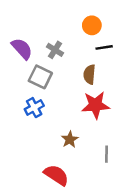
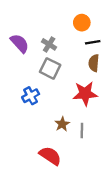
brown semicircle: (89, 74) -> (94, 63), moved
gray square: (40, 77) -> (50, 68), moved
gray line: (107, 154) -> (82, 131), moved

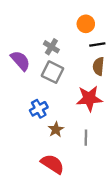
purple semicircle: (20, 43) -> (20, 61), moved
blue cross: (31, 96) -> (39, 109), moved
brown star: (62, 124) -> (56, 129), moved

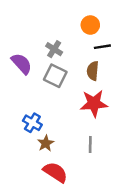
brown semicircle: (98, 66) -> (93, 71), moved
blue cross: (39, 109) -> (32, 123), moved, turned -30
brown star: (56, 129) -> (46, 143), moved

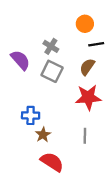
brown semicircle: (93, 71) -> (87, 67), turned 30
blue cross: (32, 123) -> (31, 115), turned -30

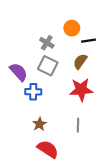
orange circle: (85, 24) -> (72, 28), moved
purple semicircle: (20, 60) -> (19, 72), moved
blue cross: (31, 115) -> (33, 92), moved

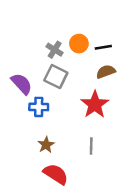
orange circle: (72, 28) -> (79, 44), moved
brown semicircle: (80, 61) -> (106, 72), moved, turned 35
red star: (81, 90) -> (95, 105), turned -30

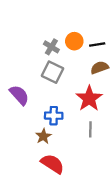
purple semicircle: (22, 84) -> (19, 95), moved
blue cross: (39, 107) -> (54, 116), moved
gray line: (91, 146) -> (90, 129), moved

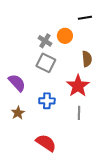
black line: (97, 45) -> (85, 18), moved
brown semicircle: (99, 68) -> (87, 59), turned 105
brown star: (43, 136) -> (18, 113), moved

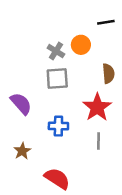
gray square: (46, 63) -> (57, 79), turned -30
brown star: (18, 113) -> (22, 151), moved

